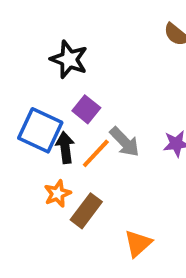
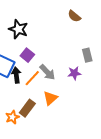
orange star: (58, 194) -> (12, 117), moved
orange triangle: (138, 243) -> (50, 98), moved

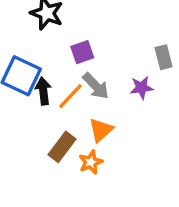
purple square: (27, 55) -> (82, 52), moved, turned 32
orange star: (12, 117) -> (91, 162), moved

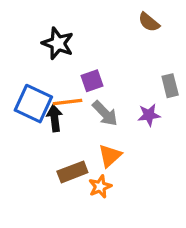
orange line: (70, 96) -> (68, 102), moved, turned 40
brown rectangle: (62, 147) -> (72, 172), turned 32

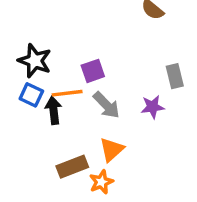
black star: (58, 43) -> (35, 61), moved
blue square: (33, 104) -> (31, 95), size x0.6

